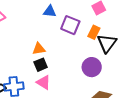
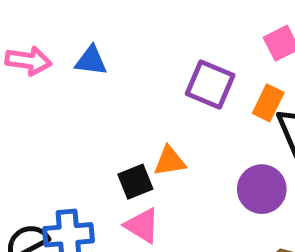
blue triangle: (50, 11) -> (91, 61), moved
orange triangle: (39, 49) -> (170, 161), moved

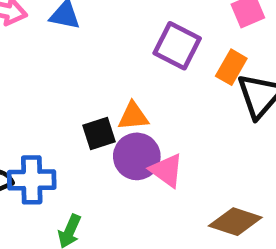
purple circle: (262, 189) -> (137, 156), moved
pink triangle: (142, 226) -> (167, 170), moved

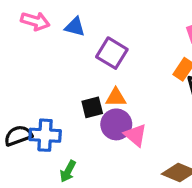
purple square: (177, 46) -> (112, 53), moved

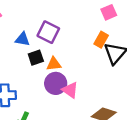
blue triangle: (75, 27) -> (22, 39), moved
black square: (92, 107) -> (36, 58), moved

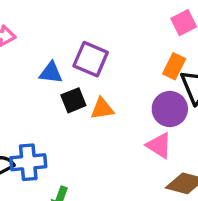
purple circle: (56, 83) -> (170, 109), moved
pink triangle: (70, 90) -> (159, 145), moved

